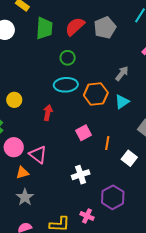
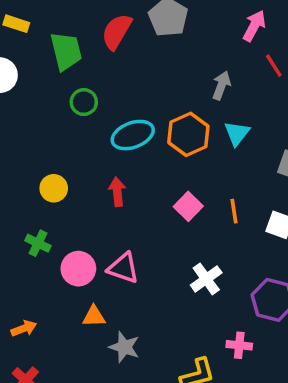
green circle: (68, 58) -> (84, 102), moved
orange triangle: (22, 173) -> (94, 316), moved, turned 32

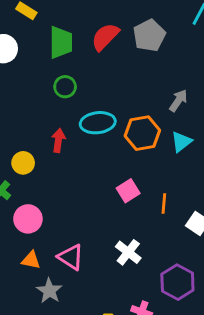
yellow circle: (54, 188) -> (23, 163), moved
red arrow: (117, 192) -> (58, 140), moved
pink triangle: (123, 268) -> (71, 257), moved
white cross: (206, 279) -> (128, 252), turned -30

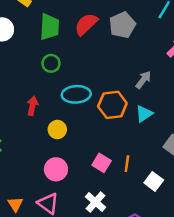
red arrow: (58, 140) -> (32, 106), moved
yellow circle: (23, 163) -> (57, 130), moved
pink square: (128, 191) -> (102, 163), moved, turned -30
pink circle: (28, 219) -> (56, 169), moved
orange triangle: (31, 260) -> (15, 204), turned 42

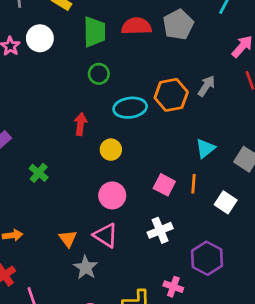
red semicircle: (86, 24) -> (136, 26), turned 45
orange hexagon: (112, 105) -> (171, 95), moved
cyan triangle: (144, 114) -> (205, 148), moved
white cross: (95, 202) -> (160, 230), turned 30

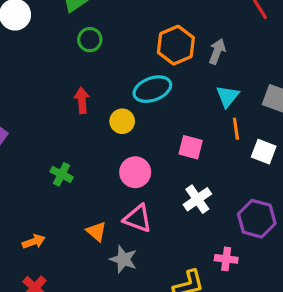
gray arrow: (206, 86) -> (217, 51), moved
cyan ellipse: (130, 108) -> (152, 89), moved
green cross: (39, 173) -> (62, 174), moved
orange line: (193, 184) -> (236, 129), moved

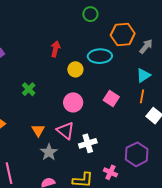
green circle: (90, 40) -> (90, 14), moved
white cross: (197, 199) -> (88, 143), moved

